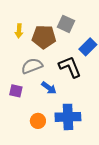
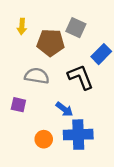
yellow arrow: (19, 31) -> (22, 26), moved
gray semicircle: (32, 66) -> (37, 76), turned 30
blue arrow: (49, 88) -> (64, 109), moved

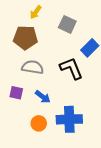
yellow arrow: (22, 26) -> (36, 12), moved, turned 32
brown pentagon: (51, 43) -> (25, 38), moved
blue arrow: (64, 109) -> (43, 97), moved

